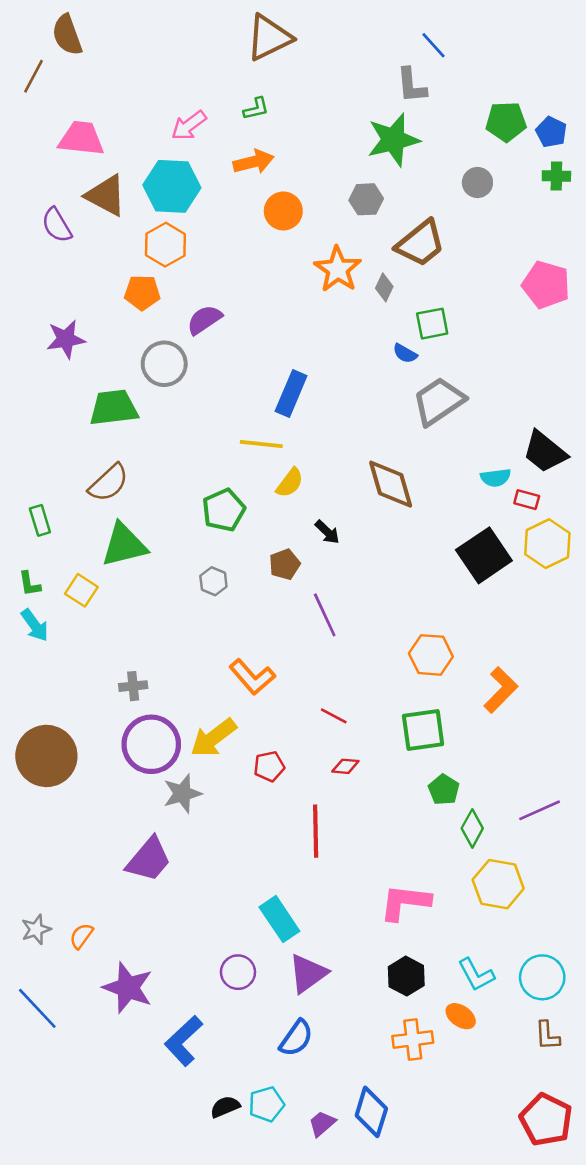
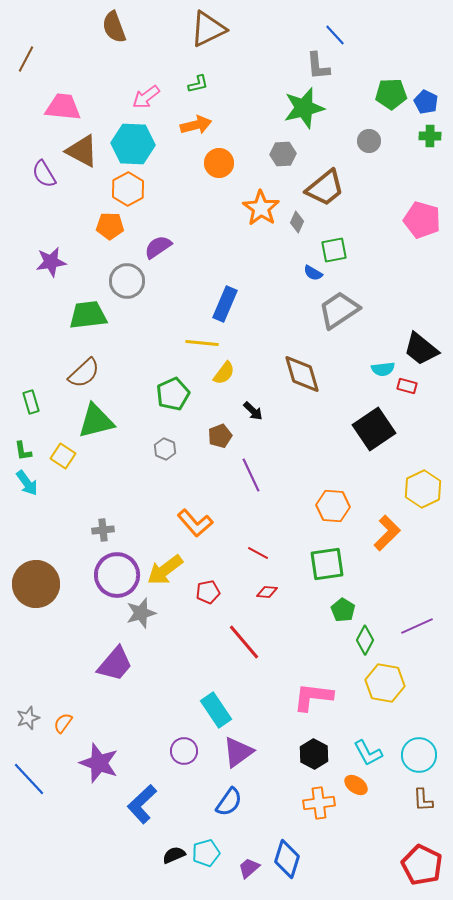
brown semicircle: (67, 35) -> (114, 27), moved
yellow hexagon: (547, 544) -> (423, 489), moved
red line: (316, 831) -> (244, 642), turned -39

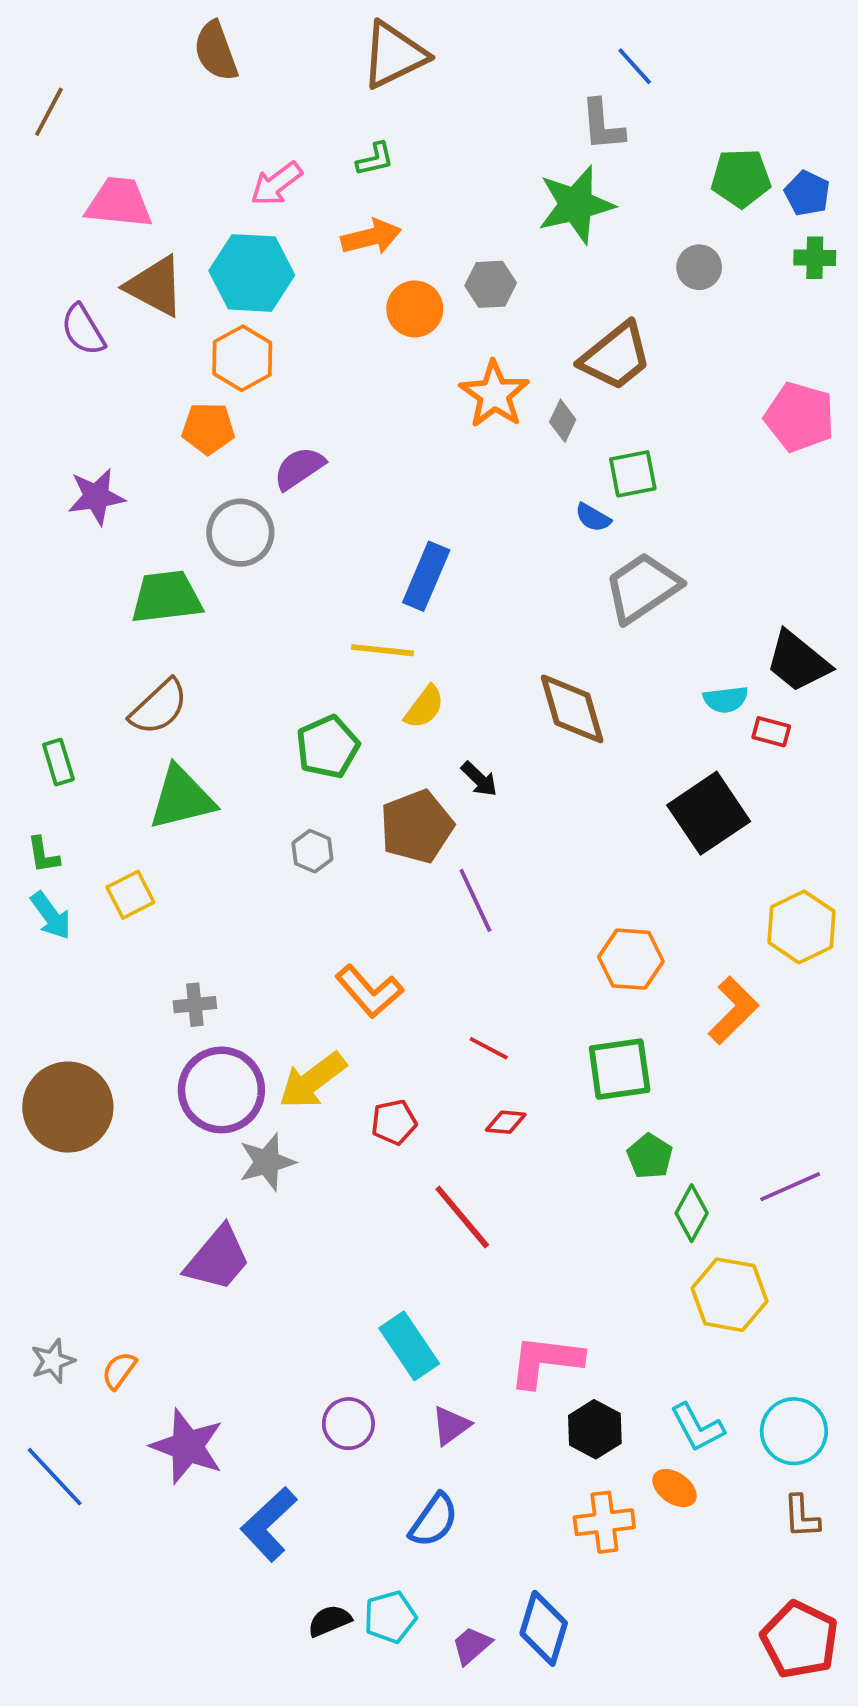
gray hexagon: (283, 154) -> (491, 284), moved
brown pentagon: (220, 436) -> (417, 826), size x1.6
yellow square: (63, 456) -> (130, 895), moved, turned 30
pink L-shape: (313, 697) -> (546, 1361), moved
purple triangle: (238, 752) -> (451, 1426), size x0.7

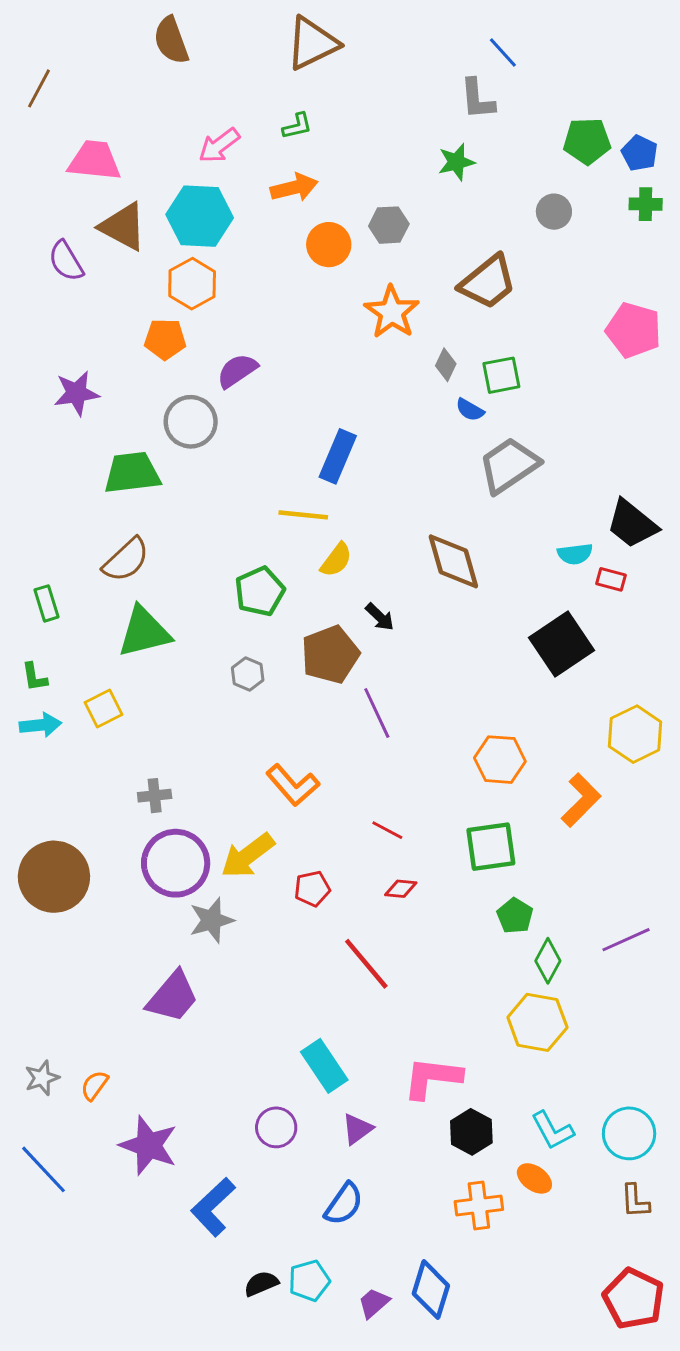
green star: (576, 205) -> (456, 162), size x0.6
gray diamond: (563, 421) -> (446, 365), moved
cyan arrow: (51, 916) -> (40, 725), turned -60
yellow hexagon: (729, 1295) -> (537, 1022), moved

